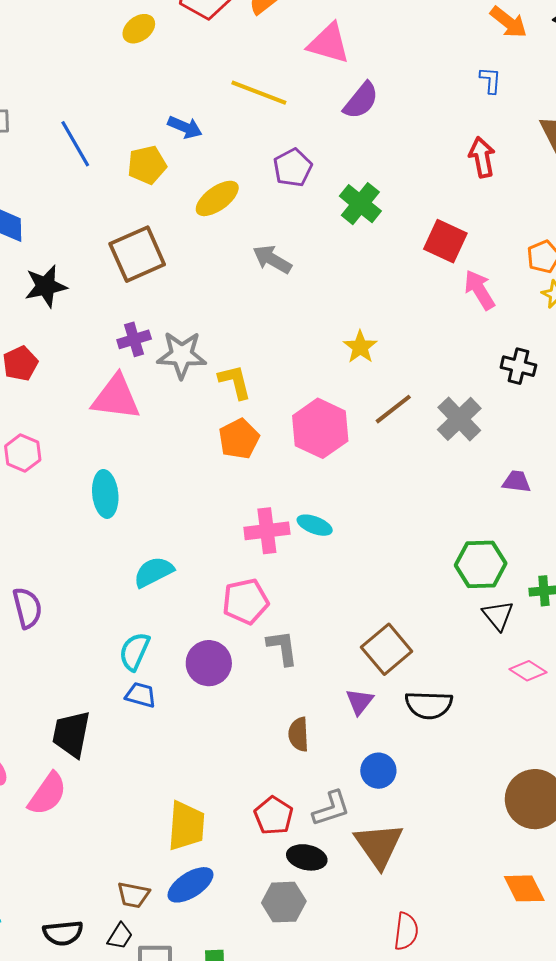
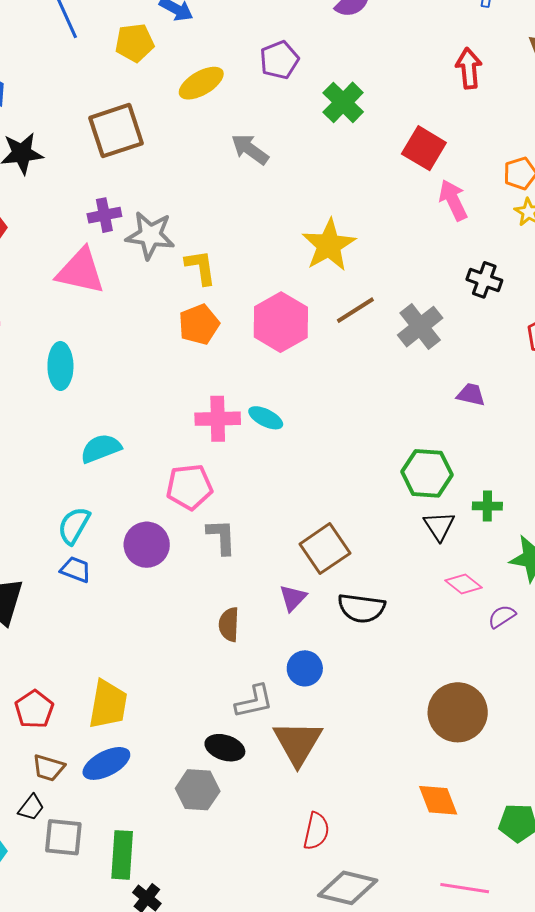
yellow star: (360, 347) -> (329, 245), size x1.6
red pentagon: (274, 816) -> (34, 709), moved

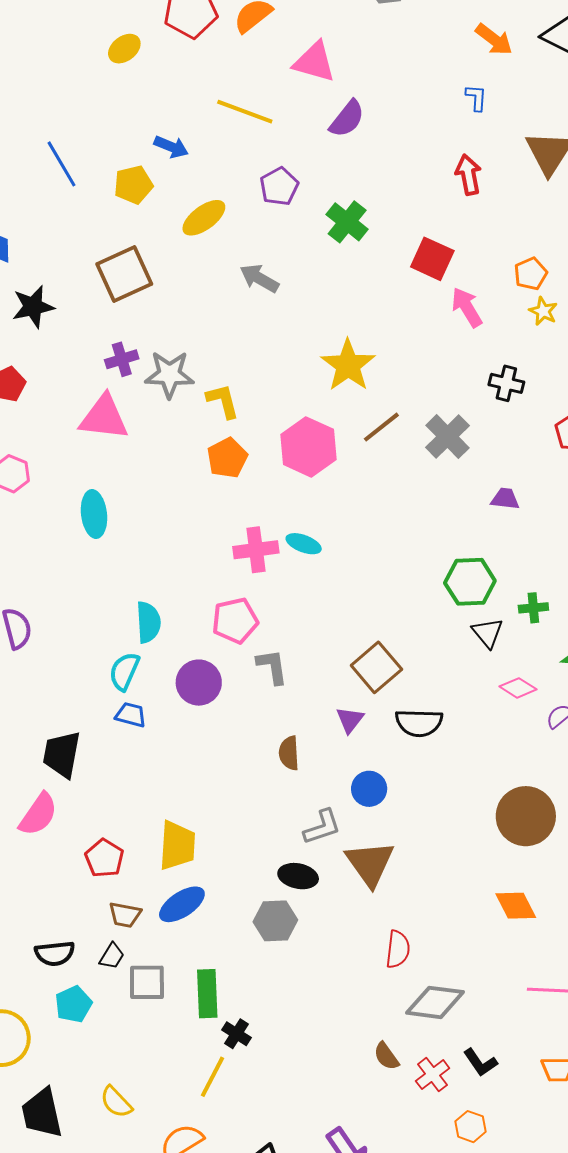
cyan semicircle: (101, 448) -> (148, 622), moved, turned 114

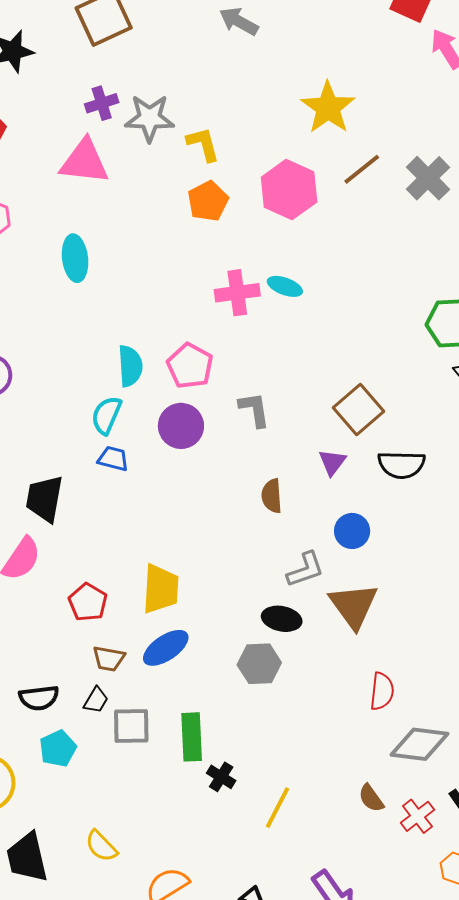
pink pentagon: (235, 621) -> (190, 366), moved, turned -30
yellow line: (212, 1077) -> (277, 808), moved

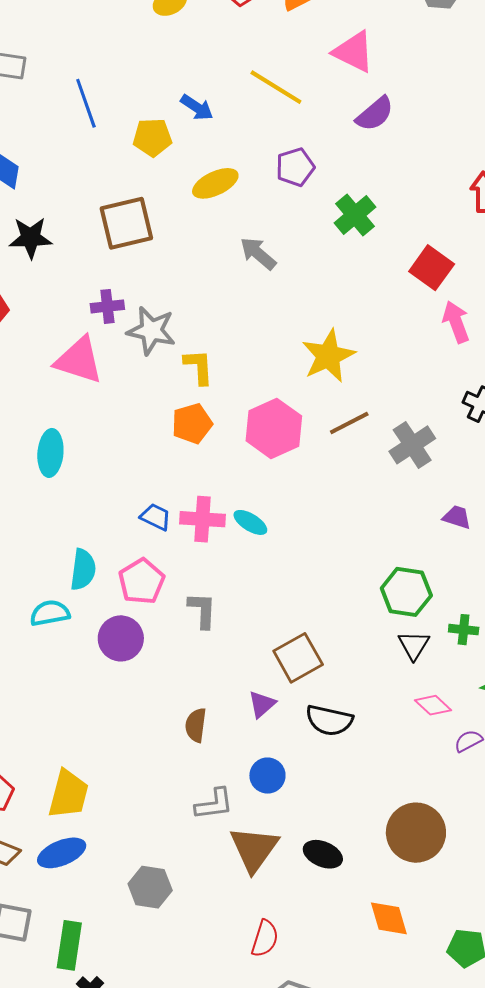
gray L-shape: (254, 409) -> (202, 610), moved
cyan semicircle: (106, 415) -> (50, 613), turned 45
blue trapezoid: (113, 459) -> (156, 517), moved
black ellipse: (282, 619) -> (323, 854), moved

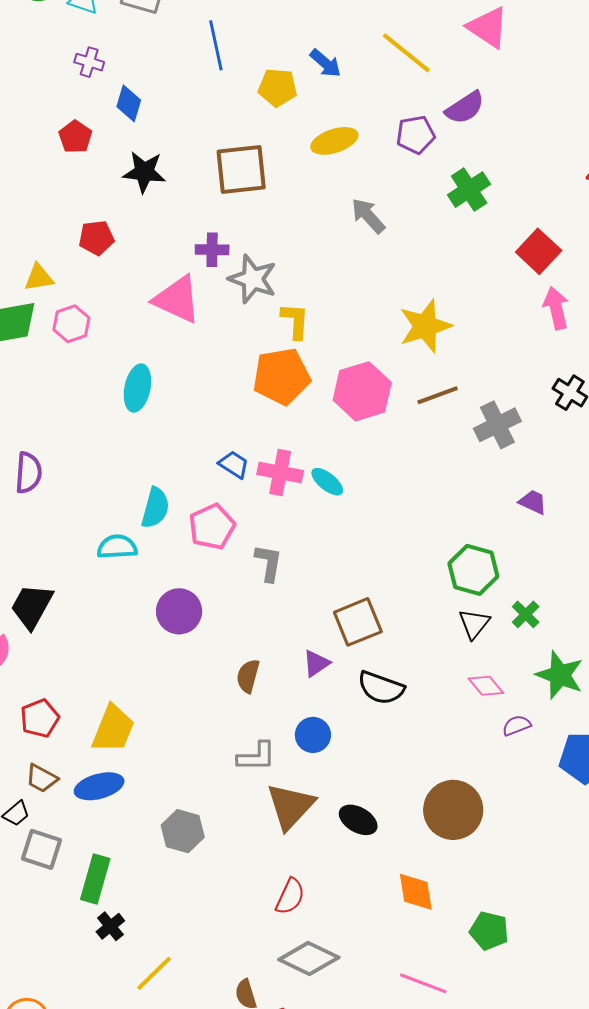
purple semicircle: (375, 114) -> (465, 108), moved
orange pentagon: (192, 424) -> (282, 376), size x1.4
green cross: (464, 630) -> (526, 614), turned 32
purple circle: (121, 638) -> (179, 611), moved

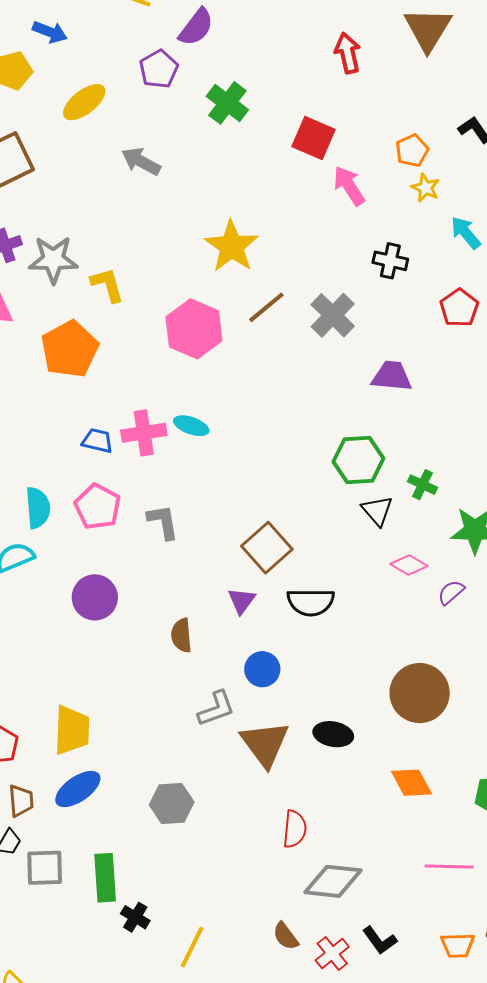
orange pentagon: (282, 376) -> (70, 349), moved
purple trapezoid: (533, 502) -> (392, 376), size x1.4
brown trapezoid: (42, 778) -> (21, 801), turned -104

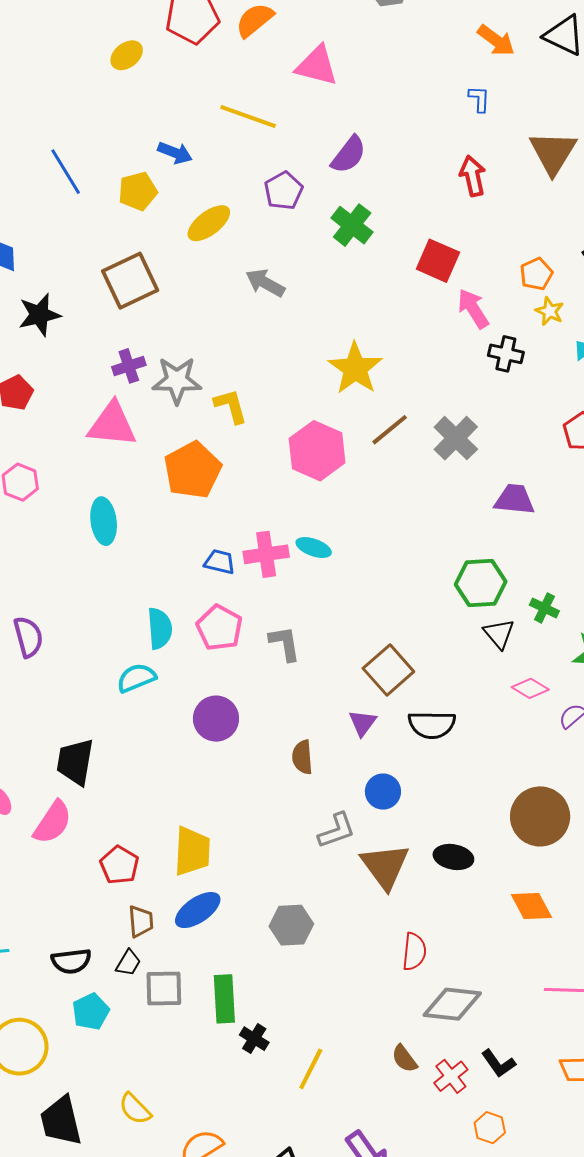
purple semicircle: (196, 27) -> (349, 155), moved
black cross: (390, 261) -> (506, 354), moved

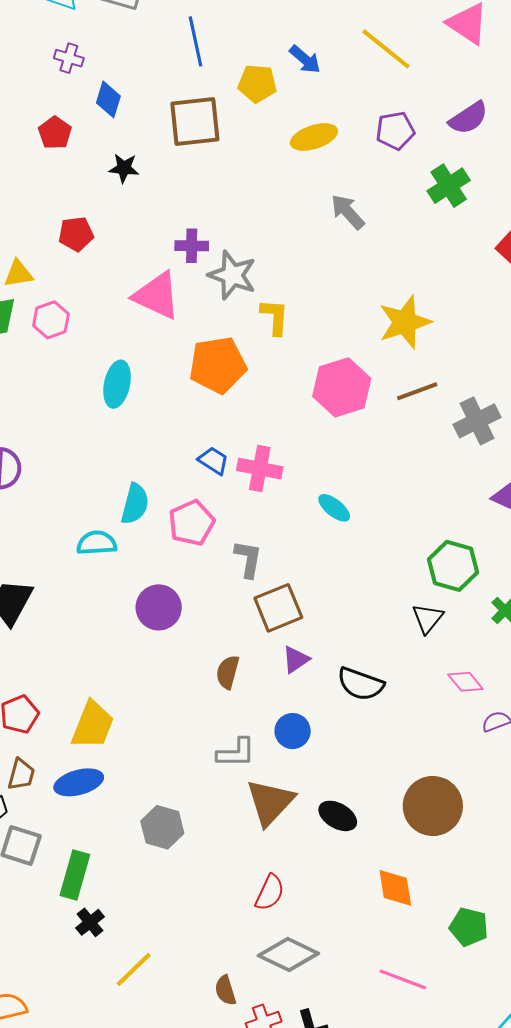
brown square: (130, 281) -> (195, 122), moved
black star: (39, 315) -> (124, 168), size x0.7
cyan ellipse: (314, 548) -> (334, 508), moved
black triangle: (499, 634) -> (428, 618), moved
brown square: (388, 670) -> (278, 608), moved

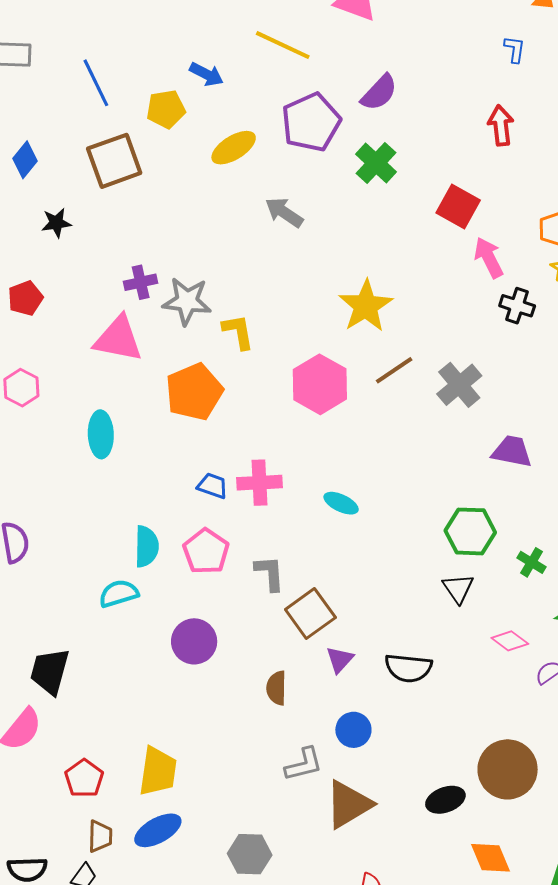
blue diamond: (108, 99) -> (25, 160), turned 36
purple pentagon: (395, 131) -> (311, 122), size x1.5
brown triangle: (270, 802) -> (349, 804), turned 30
black ellipse: (338, 816) -> (445, 800), moved, turned -36

